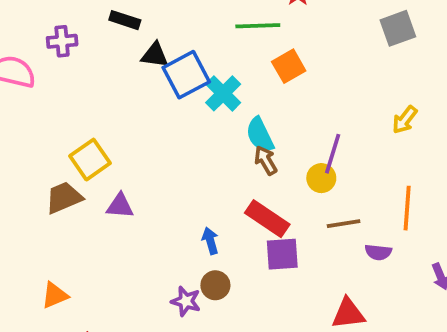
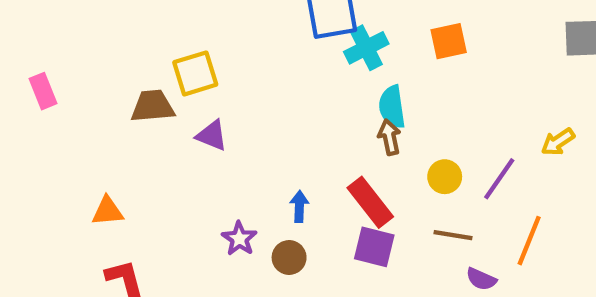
purple line: (333, 154) -> (499, 179), moved
purple star: (186, 301) -> (239, 239), moved

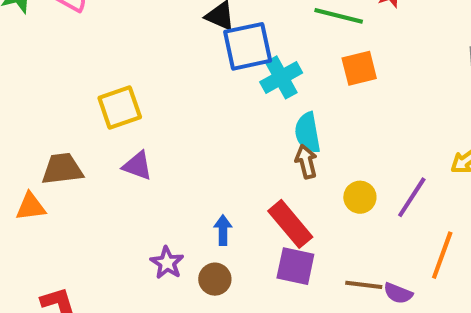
brown trapezoid: (153, 106) -> (62, 169), moved
orange triangle: (107, 211) -> (31, 207), moved
brown line: (453, 235) -> (364, 285), moved

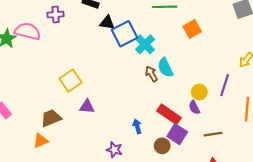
orange square: (359, 68) -> (192, 29), moved
brown arrow: (306, 162) -> (151, 74), moved
purple square: (295, 266) -> (177, 134), turned 36
brown circle: (215, 279) -> (162, 146), moved
purple semicircle: (398, 293) -> (194, 107), moved, turned 56

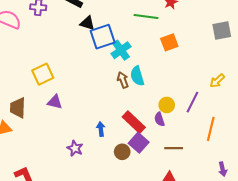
brown trapezoid: (51, 118) -> (18, 108), turned -75

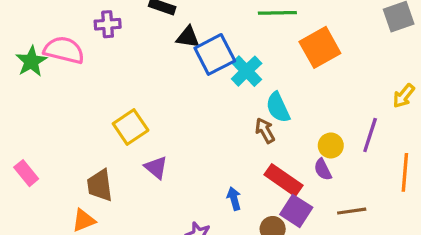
orange square: (169, 42) -> (320, 47), size x1.4
brown arrow: (123, 80) -> (265, 131), moved
purple triangle: (55, 102) -> (156, 167), turned 35

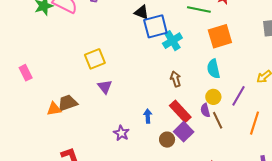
cyan semicircle: (278, 107) -> (213, 69), moved
brown trapezoid: (100, 185) -> (67, 103), moved, turned 65
brown line: (352, 211) -> (218, 120), moved, turned 60

